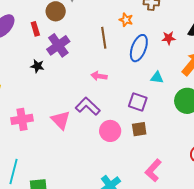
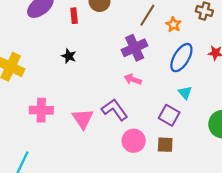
brown line: (104, 38) -> (147, 15), moved, turned 30
purple cross: (58, 45) -> (135, 48), moved
cyan triangle: (157, 77) -> (185, 93), moved, turned 32

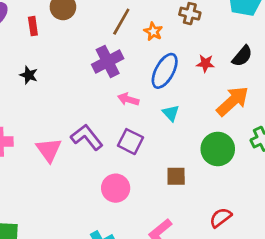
pink arrow: (133, 79) -> (128, 99), moved
purple square: (169, 115) -> (130, 142), moved
pink circle: (134, 141) -> (116, 188), moved
brown square: (165, 145) -> (176, 176), moved

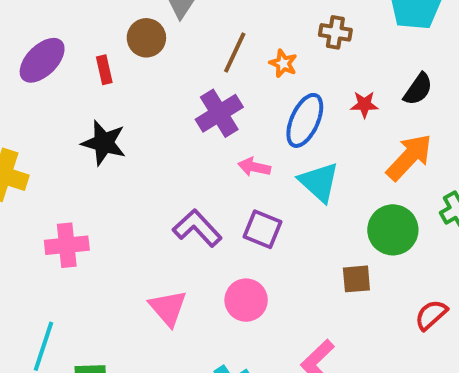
black star: (29, 75) -> (104, 143), size x1.6
cyan triangle: (171, 113) -> (319, 182), size x1.6
pink triangle: (49, 150) -> (168, 308), moved
brown square: (176, 176) -> (356, 279), moved
red semicircle: (221, 218) -> (431, 315), moved

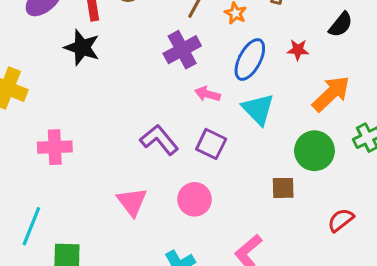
black semicircle: (418, 89) -> (341, 25), moved
black star: (104, 143) -> (82, 47), moved

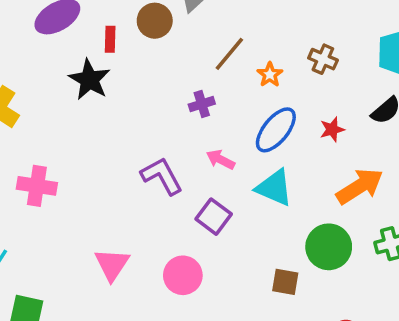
purple cross: (182, 50) -> (202, 104), size x0.6
red star: (298, 50) -> (332, 129), turned -30
cyan triangle: (258, 109) -> (274, 188), turned -33
purple L-shape: (159, 140) -> (162, 176), moved

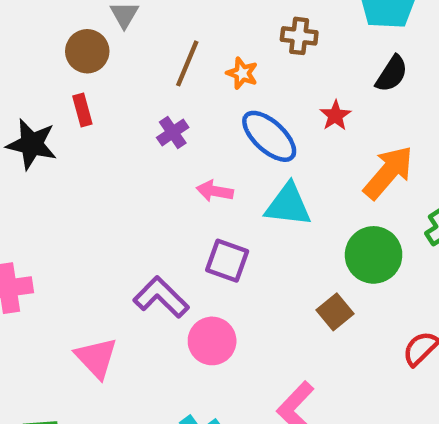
red rectangle: (110, 39) -> (82, 110), moved
blue ellipse: (276, 130) -> (269, 136), turned -69
purple L-shape: (162, 176) -> (161, 297), moved
pink triangle: (112, 264) -> (96, 358), moved
brown square: (285, 282) -> (335, 312), turned -32

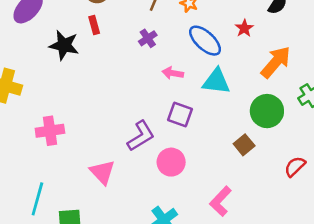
purple L-shape: (161, 297) -> (141, 136), turned 104

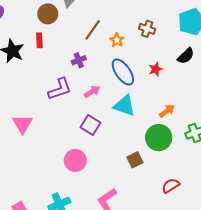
orange arrow: (276, 62) -> (167, 111), moved, size x0.6
pink arrow: (173, 73) -> (92, 92), turned 126
purple L-shape: (141, 136) -> (60, 89), moved
pink triangle: (102, 172) -> (23, 124), moved

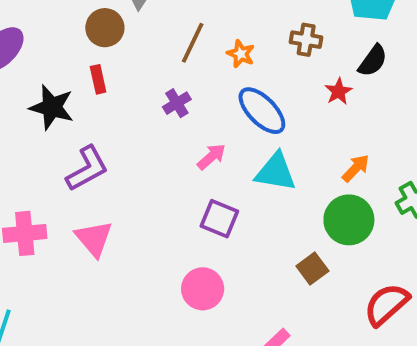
brown cross: (147, 29) -> (306, 40), moved
red star: (156, 69) -> (338, 91), moved
purple L-shape: (60, 89) -> (87, 169), moved
red semicircle: (171, 186) -> (386, 304), size x1.4

